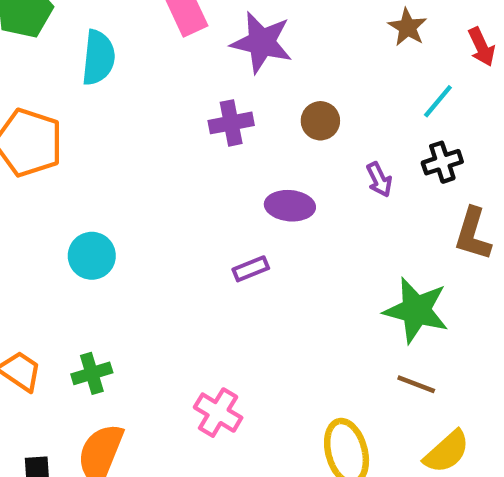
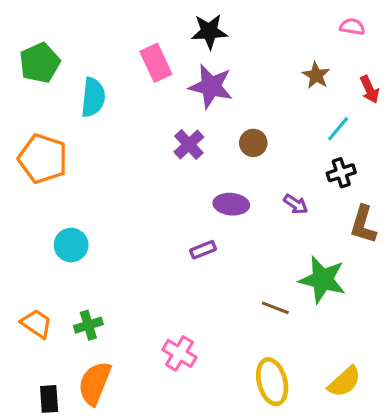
purple cross: (231, 123) -> (189, 144), turned -32
purple arrow: (379, 180) -> (296, 204), moved, turned -30
cyan circle: (92, 256) -> (71, 245), moved
brown line: (416, 384) -> (275, 308), moved

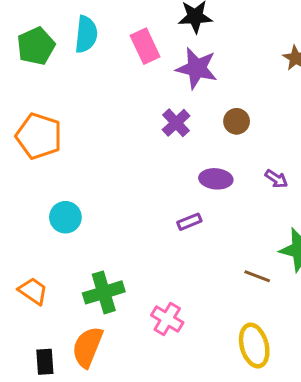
cyan semicircle: (93, 97) -> (86, 34), moved
green cross: (88, 325) -> (104, 292), moved, size x1.5

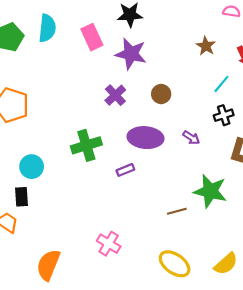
purple ellipse: (216, 179) -> (145, 138), size x1.4
brown line: (257, 276) -> (177, 211), turned -36
green cross: (104, 292) -> (86, 145), moved
yellow ellipse: (254, 346) -> (175, 264), turned -40
black rectangle: (45, 362) -> (22, 197), moved

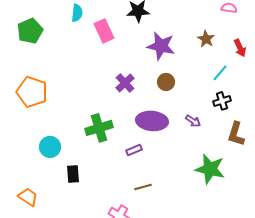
cyan semicircle: (47, 28) -> (77, 13), moved, size x0.7
purple star: (131, 54) -> (161, 46), moved
black rectangle: (22, 197) -> (73, 174), moved
brown line: (177, 211) -> (143, 187), moved

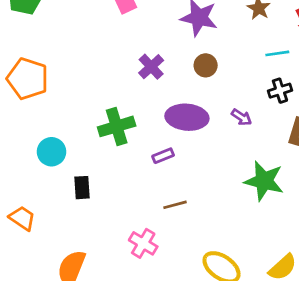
cyan line: (220, 73) -> (277, 53), turned 42

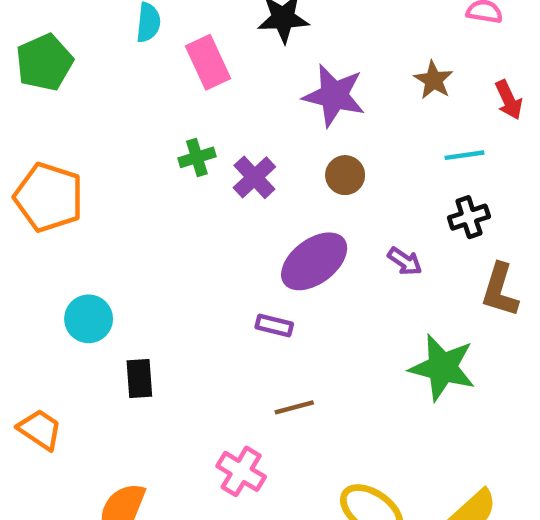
purple ellipse: (187, 117) -> (314, 261), turned -42
green cross: (117, 126) -> (197, 157), moved, size x0.6
purple rectangle: (163, 156) -> (274, 325), turned 36

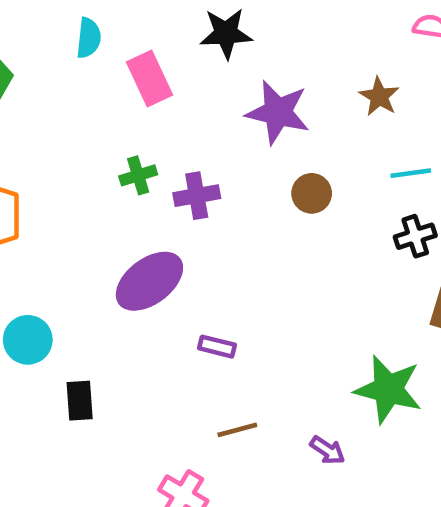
brown circle: (345, 175) -> (312, 193), moved
purple cross: (254, 177) -> (197, 196), turned 33
purple ellipse: (314, 261) -> (149, 281), moved
purple arrow: (405, 261) -> (327, 450), moved

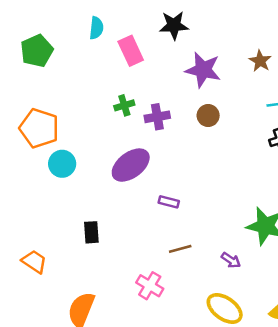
brown circle: (312, 193) -> (208, 116), moved
cyan circle: (28, 340) -> (62, 164), moved

